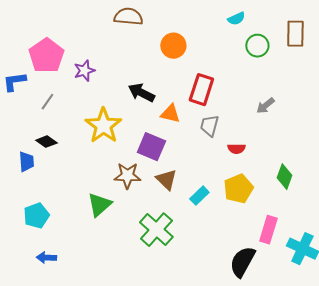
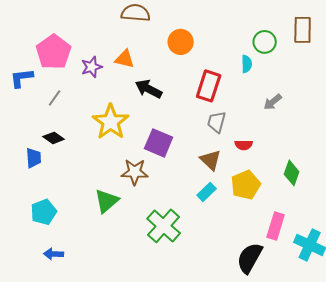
cyan semicircle: (236, 19) -> (247, 64), moved, turned -66
orange triangle: (170, 114) -> (125, 59), moved
brown triangle: (166, 180) -> (211, 160), moved

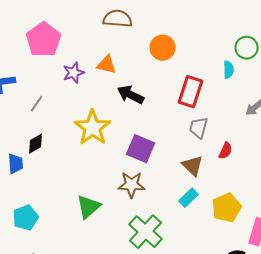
pink pentagon: (54, 52) -> (44, 40), moved
black diamond: (54, 138) -> (36, 144), turned -65
red semicircle: (244, 145) -> (226, 151), turned -66
brown star: (135, 172) -> (132, 185), moved
yellow pentagon: (246, 185) -> (227, 208), moved

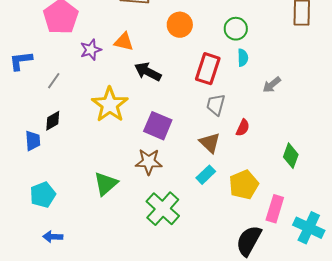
green circle: (247, 48) -> (236, 29), moved
cyan semicircle: (229, 70) -> (243, 58), moved

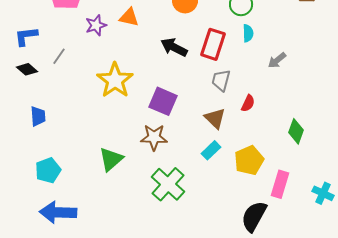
black arrow: (148, 72) -> (174, 47), moved
black diamond: (53, 121) -> (27, 69), moved, turned 70
cyan cross: (309, 228) -> (323, 193), moved, size x0.7
blue arrow: (53, 237) -> (58, 212), size x1.8

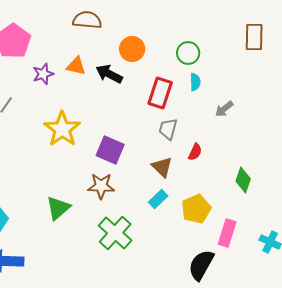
black arrow: (174, 47) -> (109, 74), moved

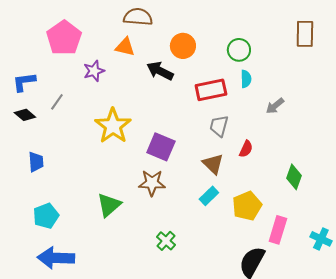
orange triangle: (76, 66) -> (125, 47), moved
red rectangle: (160, 93) -> (211, 90), turned 60
green cross: (115, 233) -> (166, 241), moved, size x0.6

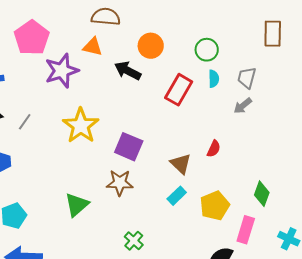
purple star: (94, 71) -> (62, 71), size x1.6
red rectangle: (211, 90) -> (179, 90), turned -48
gray line: (57, 102) -> (25, 122), moved
gray trapezoid: (219, 126) -> (247, 78), moved
green diamond: (294, 177) -> (262, 194), moved

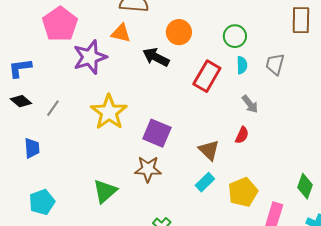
gray arrow: (243, 106) -> (250, 104), moved, turned -90
green diamond: (262, 194) -> (305, 186), moved

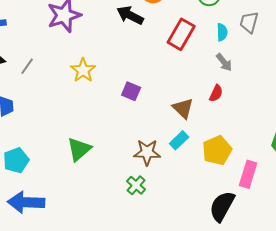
cyan semicircle: (242, 65) -> (222, 32), moved
yellow star: (109, 112) -> (83, 70), size x0.7
purple square: (157, 133) -> (131, 91), size x0.7
brown star: (148, 169) -> (147, 152), moved

